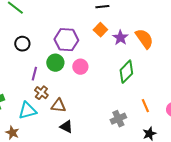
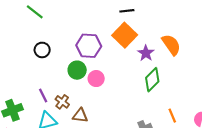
orange square: (100, 30) -> (125, 35), size x1.6
purple star: (120, 38) -> (146, 53), moved
pink circle: (80, 67) -> (96, 79), moved
purple line: (34, 74) -> (43, 95), moved, turned -40

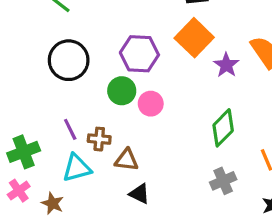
black circle: (42, 50) -> (69, 60), size x1.6
green diamond: (152, 80) -> (223, 128), moved
brown cross: (62, 102) -> (99, 139), turned -32

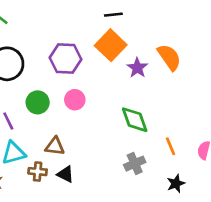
green circle: (122, 91) -> (38, 102), moved
green diamond: (223, 128) -> (135, 120), turned -64
brown cross: (99, 139) -> (38, 172), moved

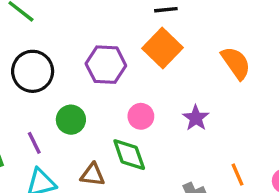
purple star: (137, 68) -> (196, 118), moved
pink circle: (75, 100) -> (141, 116), moved
green diamond: (135, 120) -> (129, 155), moved

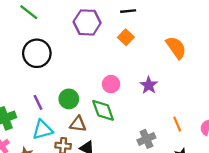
orange square: (163, 48) -> (126, 37), size x0.6
purple hexagon: (106, 65) -> (87, 22), moved
green circle: (71, 120) -> (69, 99), moved

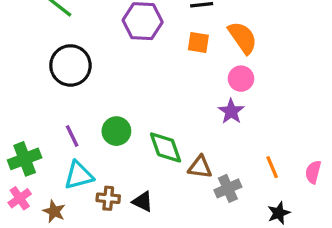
orange square: (126, 37) -> (198, 43), turned -35
orange semicircle: (176, 48) -> (243, 38), moved
pink circle: (111, 84) -> (241, 79), moved
brown triangle: (78, 124) -> (200, 167), moved

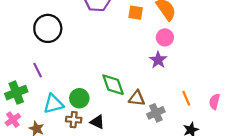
green circle: (116, 131) -> (79, 98), moved
purple line: (72, 136) -> (38, 70), moved

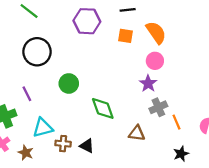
green circle: (79, 98) -> (69, 83), moved
brown triangle: (137, 98) -> (137, 133), moved
gray cross: (156, 113) -> (158, 107), moved

